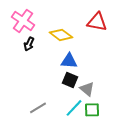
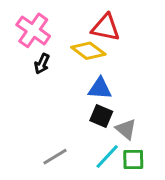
red triangle: (97, 22) -> (106, 28), moved

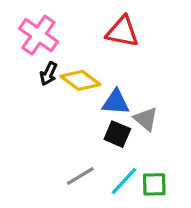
yellow diamond: (88, 51) -> (80, 80), moved
gray triangle: (126, 129) -> (146, 119), moved
gray line: (55, 157) -> (80, 176), moved

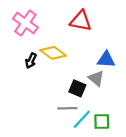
black arrow: (49, 74) -> (31, 61), moved
blue triangle: (116, 102) -> (106, 60), moved
gray line: (80, 176) -> (67, 108), moved, turned 30

